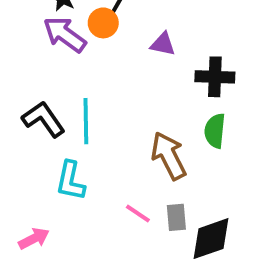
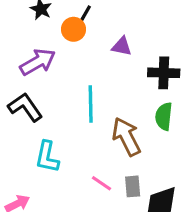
purple arrow: (65, 34) -> (38, 62), moved, turned 114
cyan line: (86, 121) -> (91, 104), moved

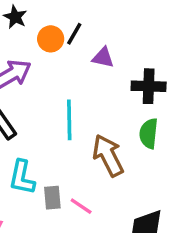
black line: (84, 15) -> (74, 34), moved
gray rectangle: (133, 186) -> (52, 198), moved

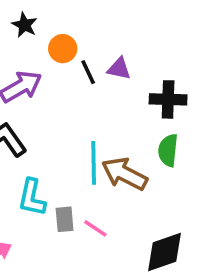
black line: (74, 34) -> (88, 72), moved, turned -55
cyan line: (69, 120) -> (94, 163), moved
brown arrow: (108, 155) -> (124, 174), turned -36

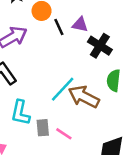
black cross: (168, 99) -> (100, 46), moved, turned 30
cyan line: (94, 163) -> (63, 89), turned 44

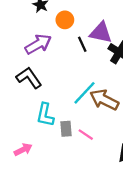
purple triangle: (80, 25) -> (101, 33), size x1.5
black line: (59, 27) -> (82, 44), moved

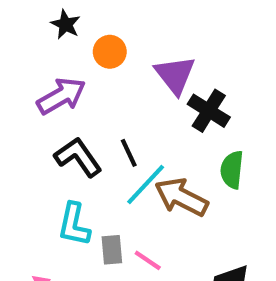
purple triangle: (101, 33) -> (175, 75), turned 40
black line: (82, 44) -> (129, 153), moved
black L-shape: (29, 78) -> (78, 157), moved

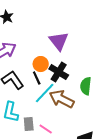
orange circle: (110, 52) -> (41, 64), moved
black cross: (209, 111) -> (59, 72), moved

